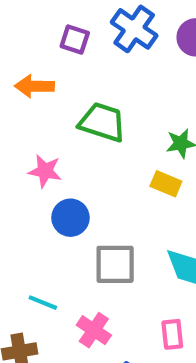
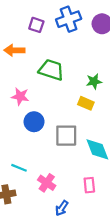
blue cross: (134, 29) -> (69, 19), turned 35
gray square: (115, 264) -> (66, 136), moved

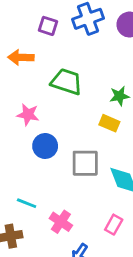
pink rectangle: (89, 185) -> (114, 225), turned 35

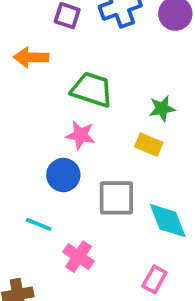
pink star: (28, 115) -> (80, 135), moved
cyan line: (27, 203) -> (39, 224), moved
pink cross: (61, 222) -> (79, 257), moved

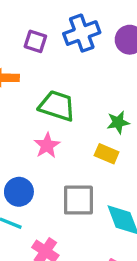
pink star: (80, 135) -> (47, 145), turned 30
blue circle: (63, 175) -> (19, 192), moved

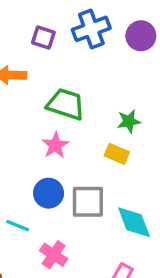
blue circle: (19, 192) -> (49, 193), moved

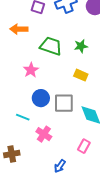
green star: (129, 121) -> (81, 46), moved
pink star: (55, 145) -> (31, 70), moved

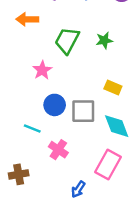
green trapezoid: (51, 46) -> (67, 40), turned -80
yellow rectangle: (81, 75) -> (113, 88), moved
pink rectangle: (84, 146) -> (108, 165), size x1.6

